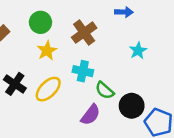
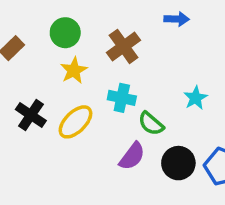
cyan star: (138, 51) -> (196, 98), moved
black circle: (132, 106) -> (178, 163), moved

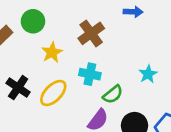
green circle: (65, 33) -> (33, 21), moved
green semicircle: (151, 124) -> (113, 94), turned -80

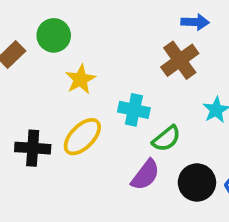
brown cross: (91, 33) -> (180, 60), moved
black cross: (18, 88) -> (33, 148), moved, turned -30

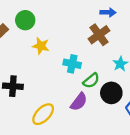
yellow star: (80, 79) -> (41, 46), turned -30
yellow ellipse: (82, 137) -> (43, 114), moved
black circle: (197, 182) -> (111, 93), moved

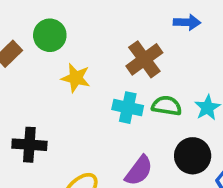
brown cross: (99, 35) -> (144, 59), moved
green semicircle: (91, 81) -> (167, 106), moved, turned -132

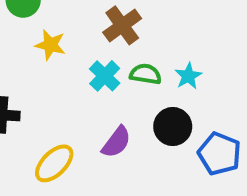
cyan cross: (128, 108) -> (105, 76), turned 32

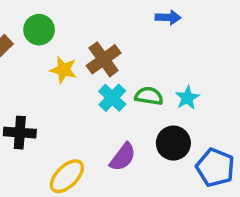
brown cross: (122, 25) -> (104, 59), moved

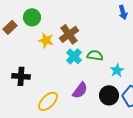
blue arrow: (168, 17) -> (123, 12), moved, turned 72
cyan star: (187, 98) -> (117, 70), moved
black circle: (173, 143) -> (109, 95), moved

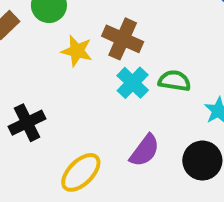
brown cross: (69, 34) -> (123, 39), turned -30
black cross: (21, 76) -> (27, 123), turned -30

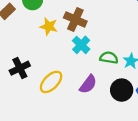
green semicircle: (174, 81) -> (109, 58), moved
yellow ellipse: (81, 172) -> (51, 82), moved

